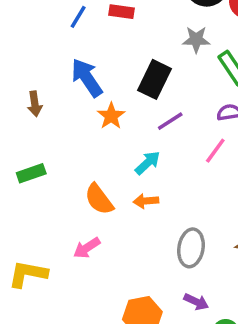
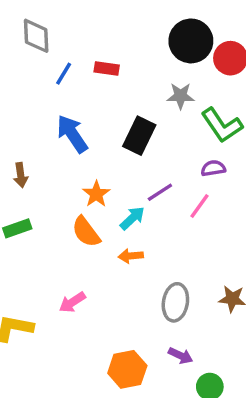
brown arrow: (35, 104) -> (21, 175), moved
orange star: (111, 116) -> (96, 194), moved
purple line: (170, 121) -> (160, 192), moved
orange semicircle: (99, 199) -> (86, 232), moved

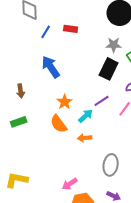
black rectangle: (139, 136) -> (109, 69), moved
pink arrow: (72, 302) -> (70, 184), moved

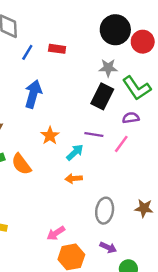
blue arrow: (51, 67) -> (33, 94), turned 50
purple line: (102, 101) -> (94, 134), turned 42
orange semicircle: (59, 124) -> (21, 164), moved

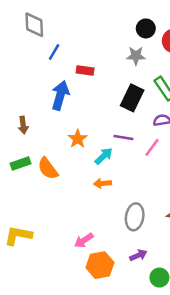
black circle: (115, 30) -> (146, 28), size x0.6
red rectangle: (57, 49) -> (85, 71), moved
gray star: (108, 68) -> (136, 56), moved
purple arrow: (108, 247) -> (138, 255), turned -49

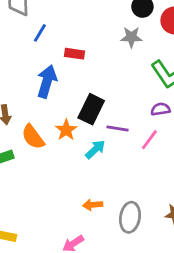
black rectangle: (132, 98) -> (91, 109), moved
orange semicircle: (48, 168) -> (33, 137), moved
orange arrow: (102, 183) -> (93, 205), moved

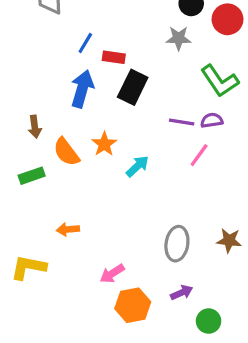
blue line: (40, 33) -> (85, 43), moved
black rectangle: (91, 109) -> (133, 87), moved
purple line: (118, 129) -> (182, 122), moved
orange arrow: (93, 205) -> (68, 229), moved

